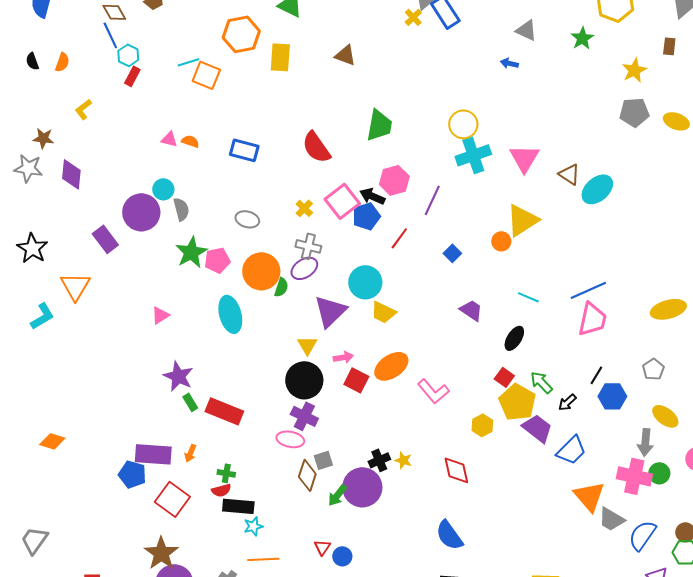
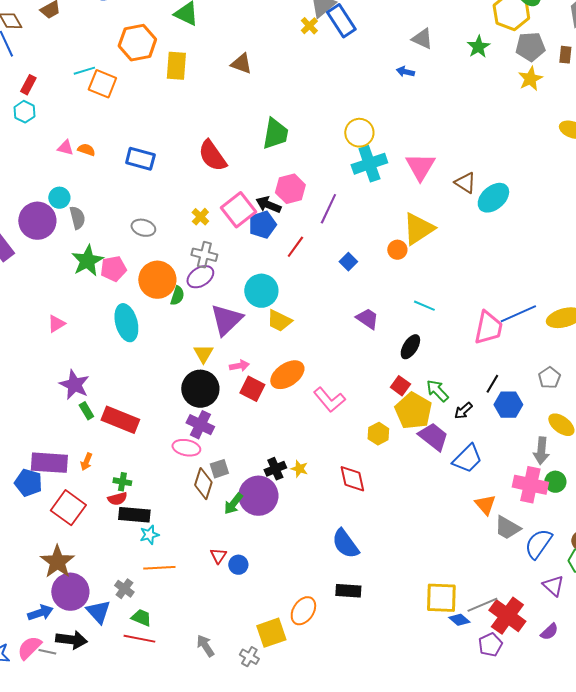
cyan hexagon: (128, 55) -> (24, 112), moved
gray pentagon: (634, 112) -> (530, 47), moved
blue line: (588, 290) -> (518, 314), moved
orange triangle: (589, 496) -> (485, 505), size x0.7

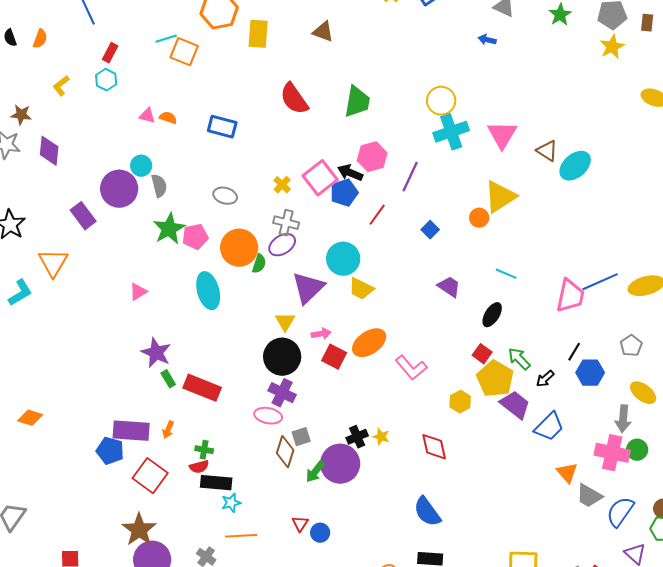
red semicircle: (212, 156) -> (294, 99), moved

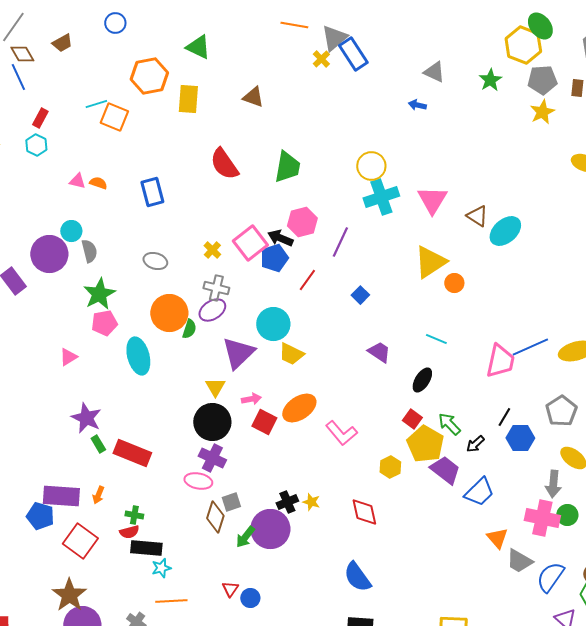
blue rectangle: (222, 127) -> (152, 192), turned 60
orange circle: (479, 218) -> (454, 283), moved
pink pentagon: (195, 237) -> (104, 323), moved
gray pentagon: (631, 346) -> (561, 411), size x1.4

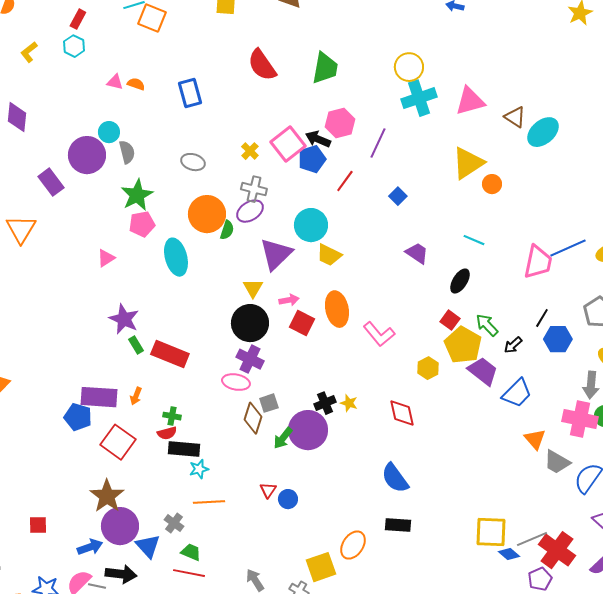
pink triangle: (432, 200) -> (470, 101), turned 44
orange ellipse: (299, 408) -> (337, 309), turned -68

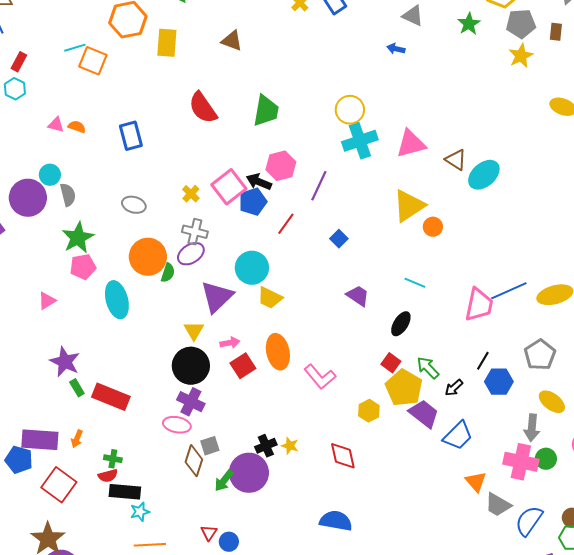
red square: (302, 323) -> (243, 366), turned 30
blue semicircle: (395, 478) -> (336, 521), turned 136

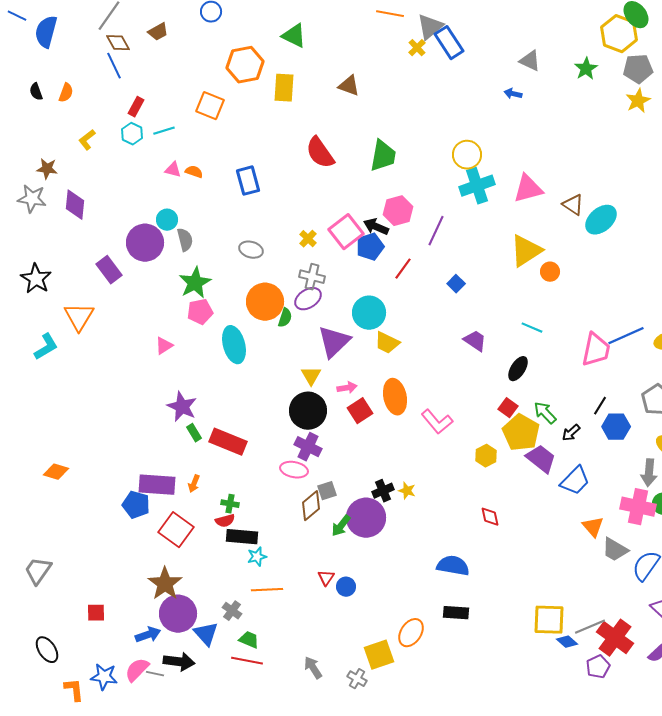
cyan line: (75, 48) -> (164, 131), moved
red diamond: (343, 456) -> (490, 517), moved, size x0.7
brown diamond: (194, 461) -> (311, 506), turned 32

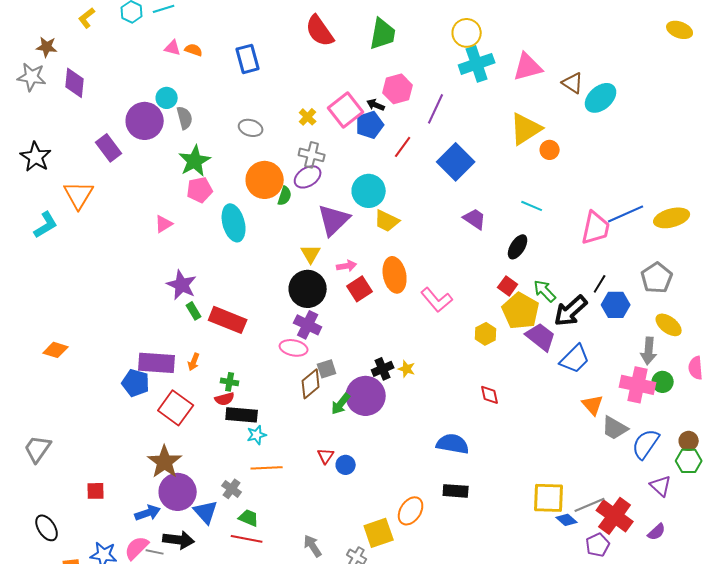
black arrow: (376, 227) -> (376, 105), size x0.7
blue square: (456, 284) -> (456, 162), size x2.0
black arrow: (571, 433) -> (571, 311), size x1.8

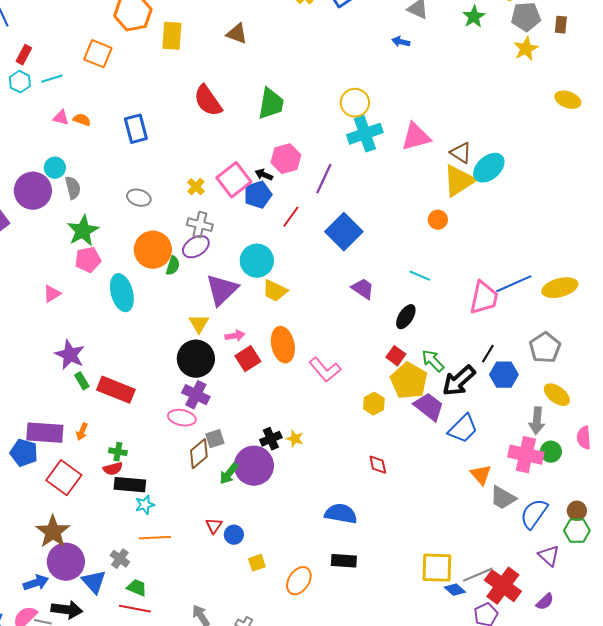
yellow triangle: (526, 129) -> (459, 181), moved
yellow square: (379, 533) -> (257, 563), moved, size x0.6

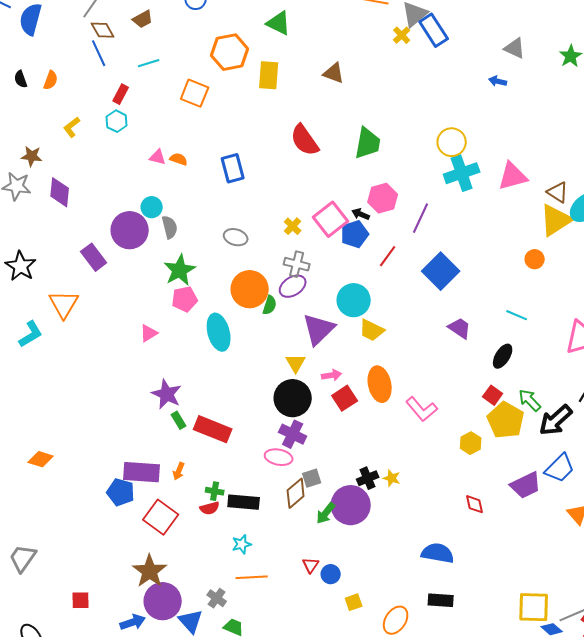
cyan line: (52, 79) -> (149, 63), moved
purple trapezoid: (429, 407) -> (526, 485), moved, turned 116
black rectangle: (130, 485) -> (244, 502), moved

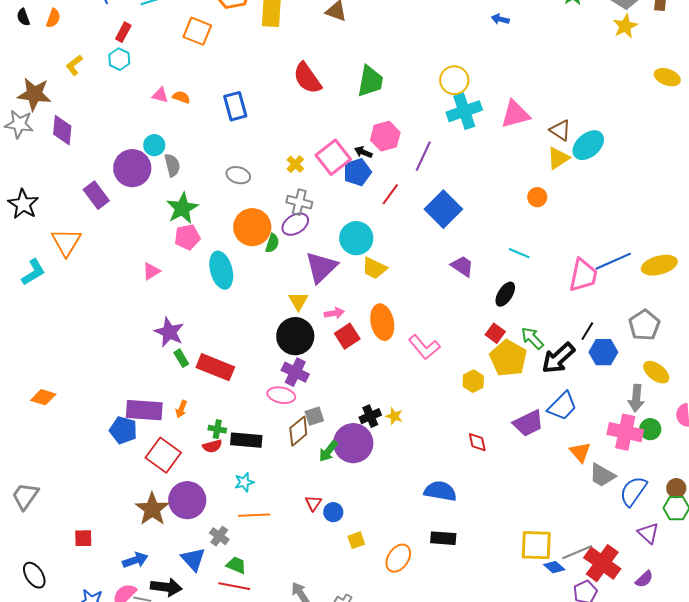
brown star: (32, 156) -> (34, 94), size x1.6
yellow triangle: (556, 220) -> (558, 158), size x0.7
purple circle: (163, 601) -> (187, 500), moved

